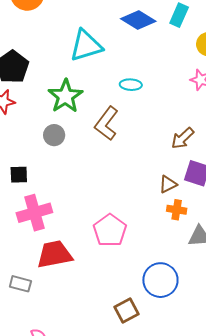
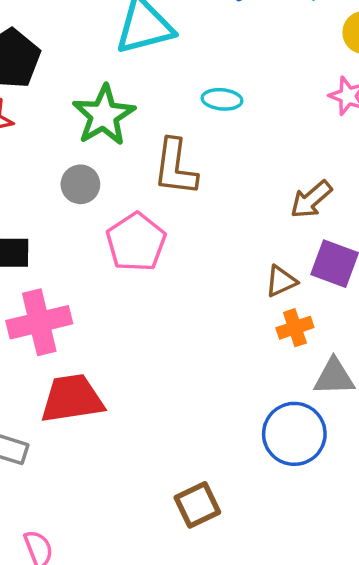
brown L-shape: (106, 123) -> (175, 167), turned -32
orange cross: (177, 210) -> (295, 328), turned -30
pink pentagon: (110, 230) -> (136, 242), moved
blue circle: (160, 280) -> (294, 434), moved

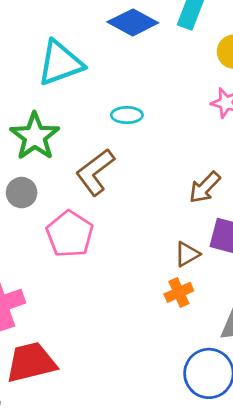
brown L-shape: (175, 167) -> (95, 172), turned 51
orange cross: (295, 328) -> (179, 292), moved

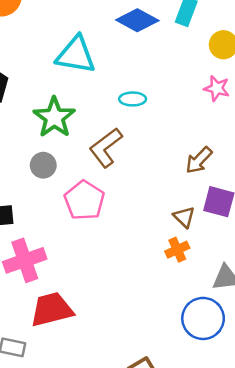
cyan triangle: (60, 63) -> (76, 55), turned 30
brown triangle: (187, 254) -> (184, 217), turned -45

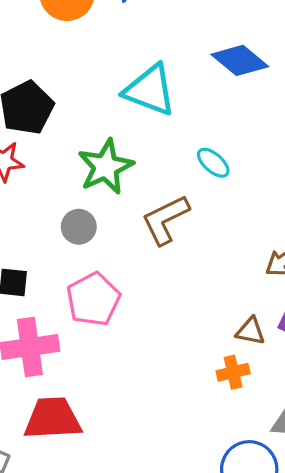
cyan ellipse: (133, 99) -> (213, 163), turned 30
pink pentagon: (84, 200) -> (93, 299), moved
brown triangle: (184, 217) -> (251, 331), turned -45

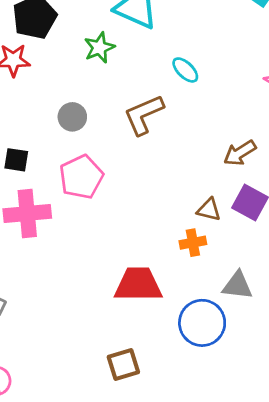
green star: (106, 167) -> (99, 48), moved, size x0.7
red trapezoid: (53, 418) -> (138, 284), moved

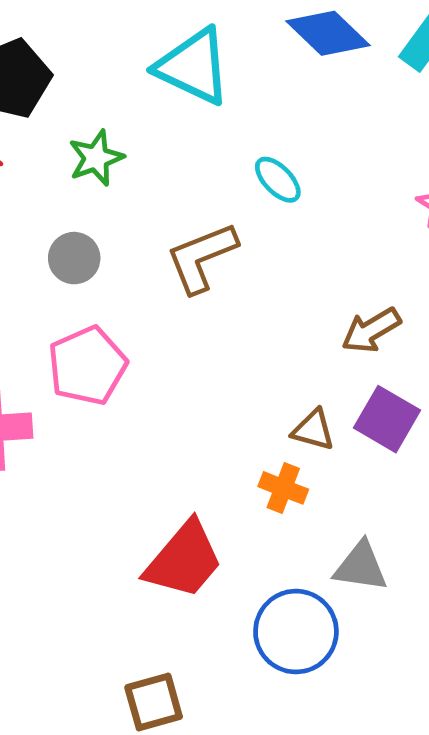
green star: (99, 48) -> (96, 158), moved
orange cross: (193, 243) -> (283, 488), turned 30
red trapezoid: (138, 284) -> (184, 560), turned 129

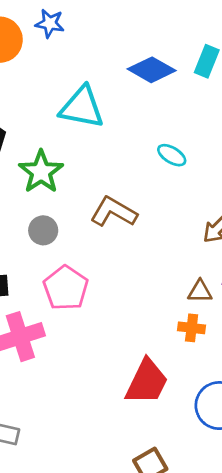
green star: (96, 158) -> (41, 172), size x1.4
cyan ellipse: (278, 180) -> (172, 155), moved
brown L-shape: (202, 257) -> (114, 212), turned 66

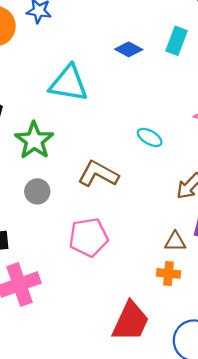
blue diamond: (152, 70) -> (129, 49), size x0.7
cyan ellipse: (172, 155) -> (150, 137), moved
pink pentagon: (66, 288) -> (89, 237), moved, turned 30

